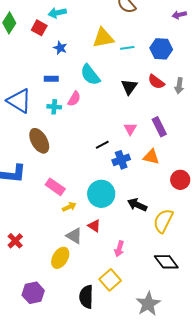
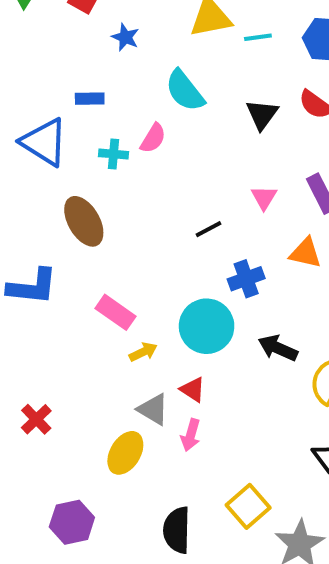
blue rectangle: (51, 79) -> (90, 99), moved
blue cross: (121, 160) -> (246, 279), moved
pink arrow: (119, 249) -> (191, 435), moved
yellow square: (110, 280) -> (248, 506), moved

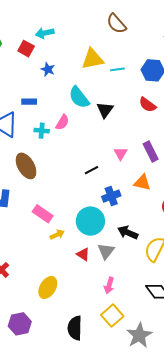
black triangle: (262, 114) -> (105, 110), moved
gray triangle: (153, 409) -> (106, 251), moved, turned 36
pink arrow: (191, 435) -> (109, 285), moved

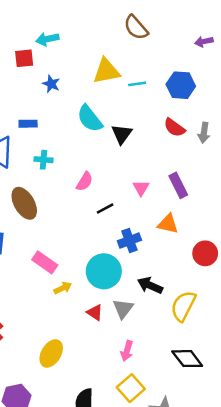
red square: (26, 49) -> (24, 58), turned -35
pink semicircle: (62, 122) -> (85, 181), moved

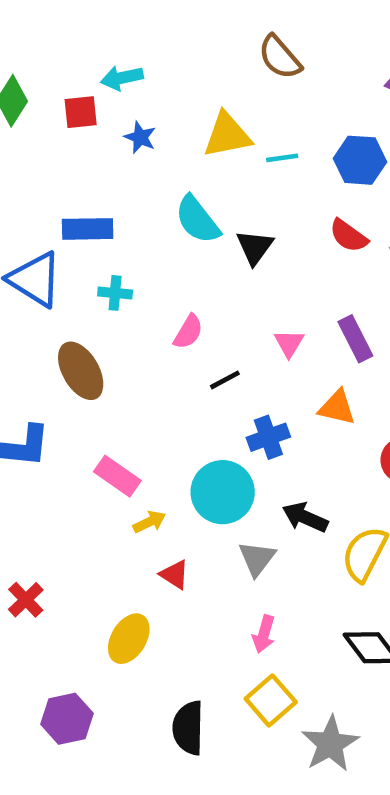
blue star: (51, 84) -> (140, 137), moved
blue rectangle: (28, 124) -> (88, 229), size x1.5
red triangle: (95, 312) -> (175, 575), moved

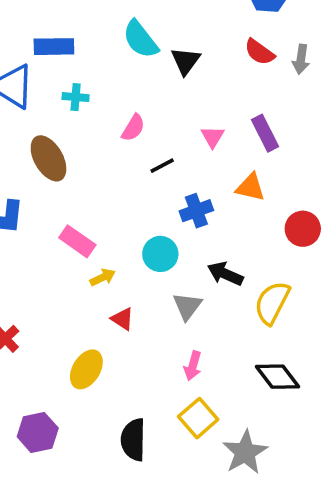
cyan circle: (223, 492) -> (160, 254), size x0.7

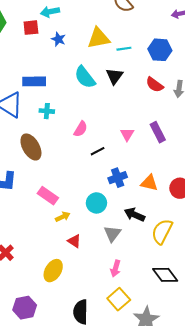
black triangle: (186, 61) -> (114, 76), moved
orange triangle: (250, 187) -> (149, 183), moved

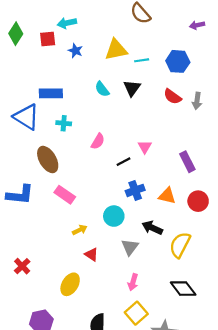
cyan semicircle: (85, 77) -> (102, 89), size x0.7
purple rectangle: (158, 132) -> (187, 162), moved
black line: (98, 151) -> (123, 162), moved
pink rectangle: (48, 196) -> (65, 195), moved

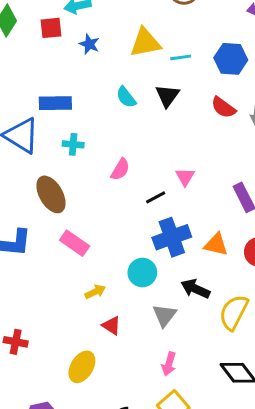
blue cross: (135, 190) -> (172, 237), size x1.4
red cross: (22, 266) -> (16, 342), turned -35

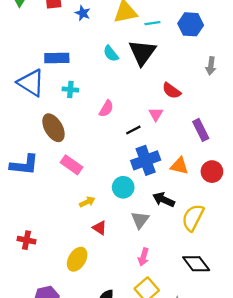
black triangle: (167, 96) -> (142, 52), size x1.5
red semicircle: (223, 107) -> (172, 91), moved

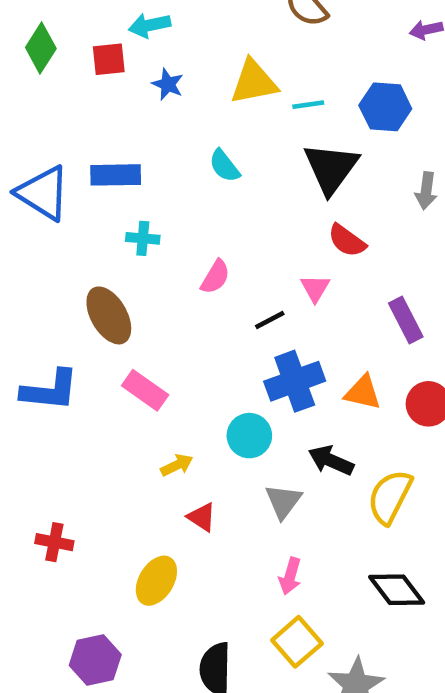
black triangle: (142, 52) -> (331, 168), moved
blue triangle: (31, 83) -> (43, 193), moved

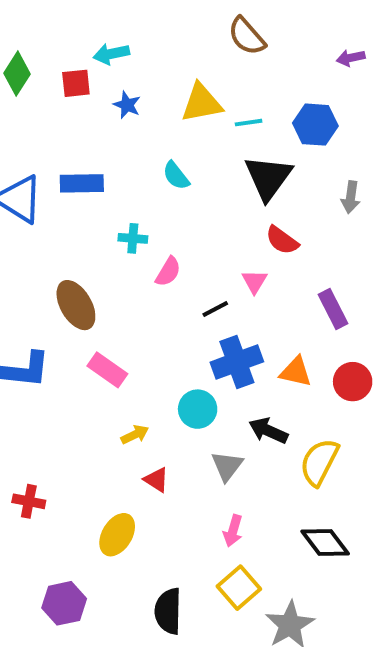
cyan cross: (143, 238) -> (133, 238), moved

